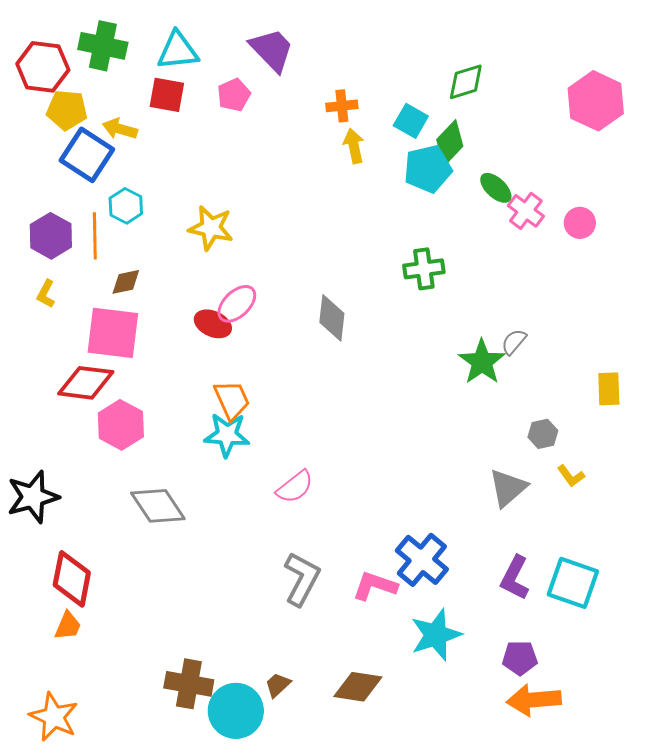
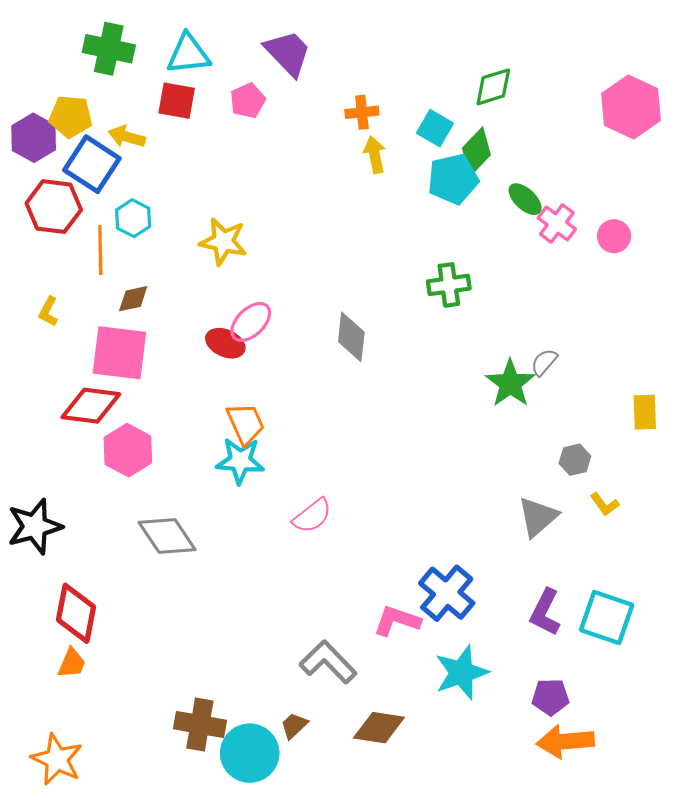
red hexagon: (43, 67) -> (54, 207), moved
purple hexagon: (51, 236) -> (34, 138), moved
gray L-shape: (302, 579) -> (328, 662), moved, turned -72

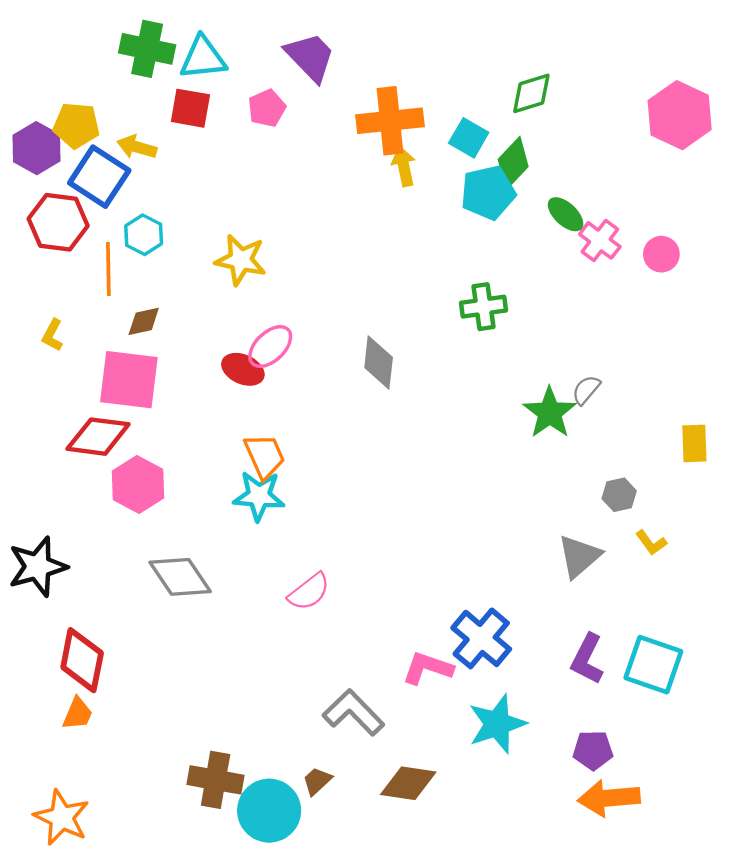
green cross: (109, 49) -> (147, 49), moved
orange cross: (362, 112) -> (390, 121), size x1.8
pink semicircle: (312, 516) -> (309, 592), moved

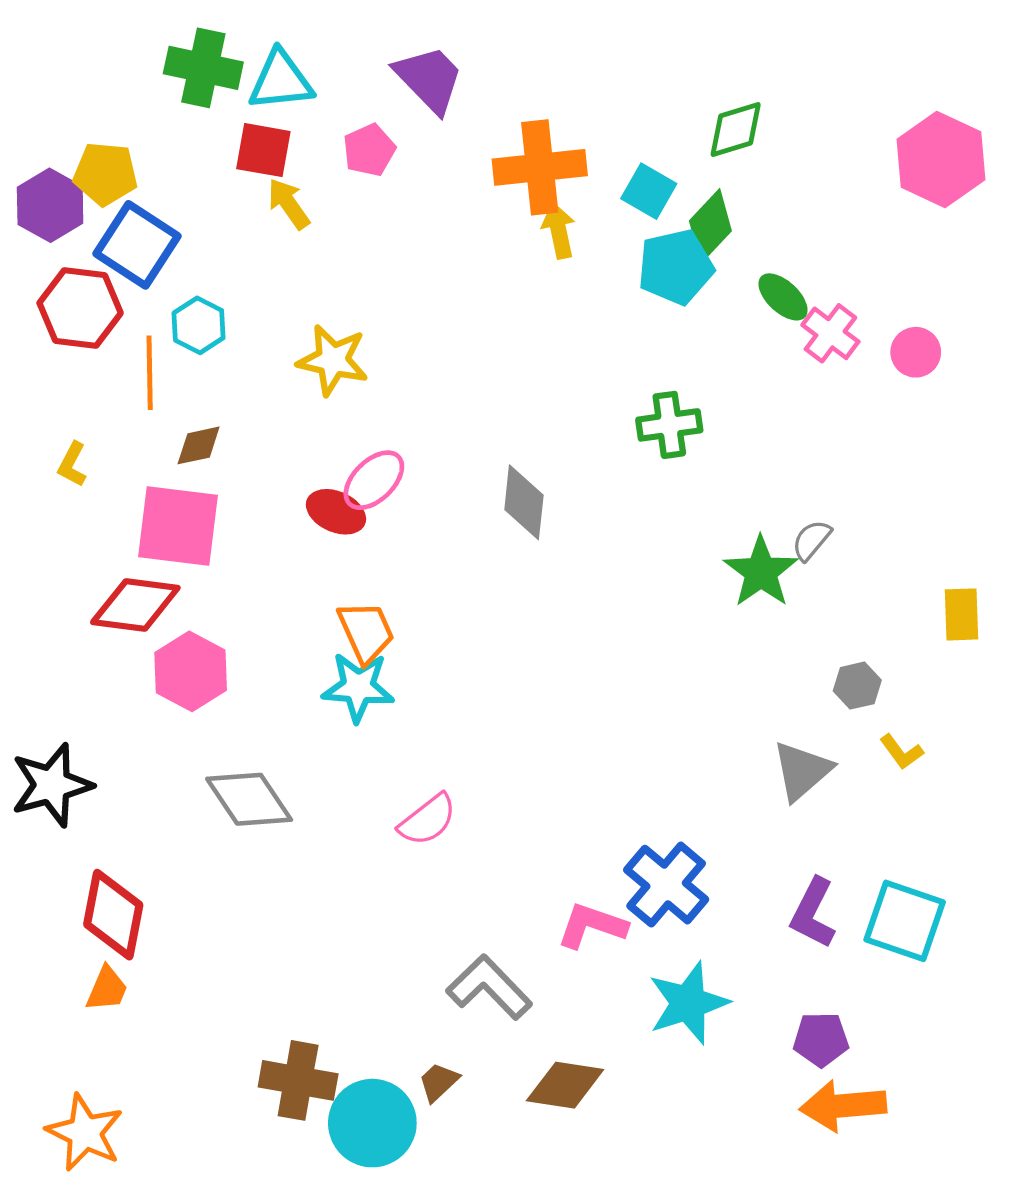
yellow arrow: (137, 147) -> (289, 204), moved, turned 39

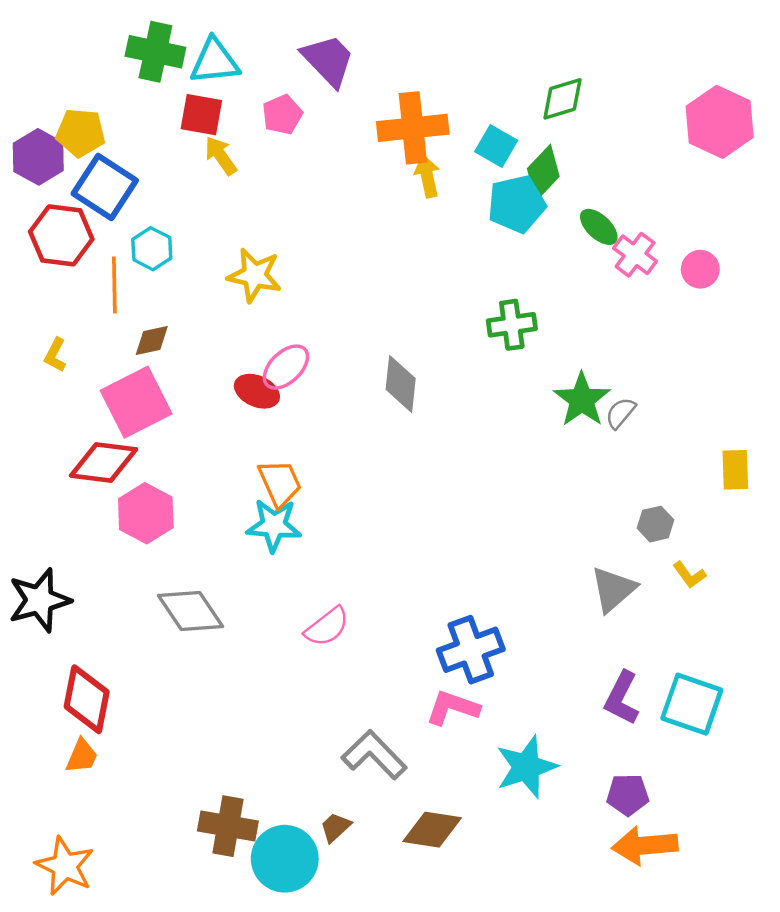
pink square: (178, 526) -> (136, 402), turned -34
green star: (761, 572) -> (582, 400), moved
blue cross: (666, 885) -> (471, 650), moved, turned 30

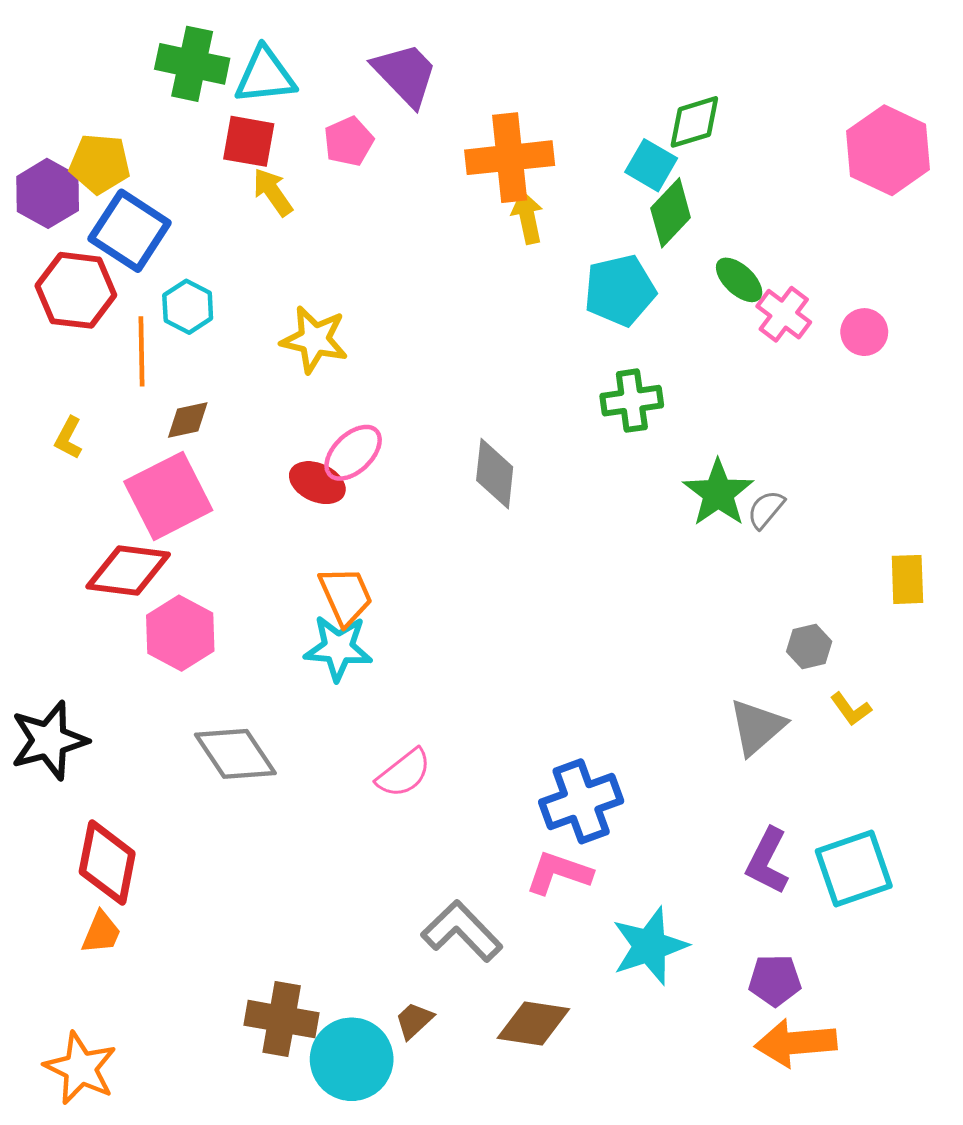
cyan square: (496, 146) -> (651, 165), moved
cyan pentagon: (517, 204) -> (620, 290), moved
cyan square: (692, 704) -> (854, 869), turned -38

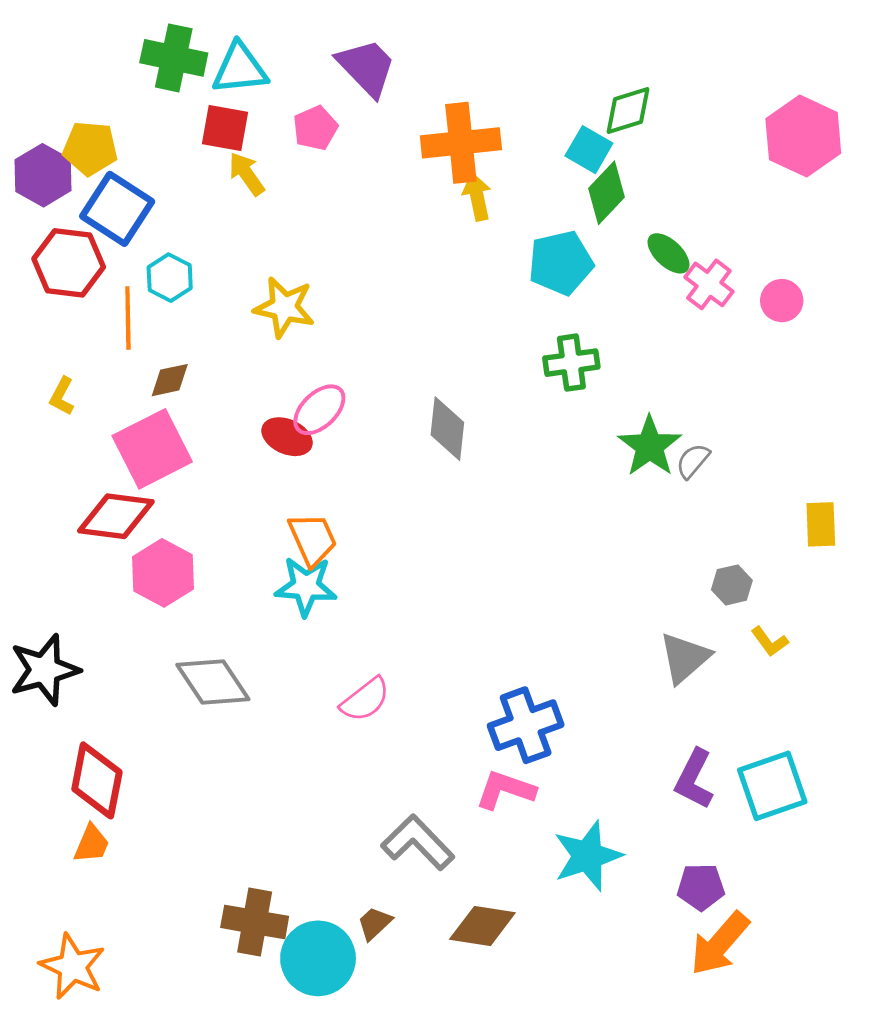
orange arrow: (796, 1043) -> (720, 944), turned -44

